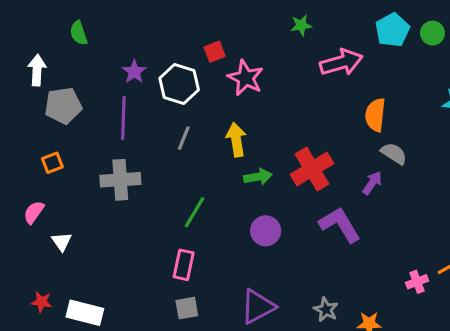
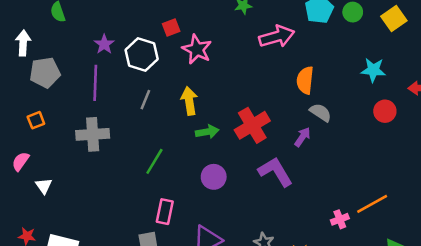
pink rectangle: (184, 265) -> (165, 212), moved

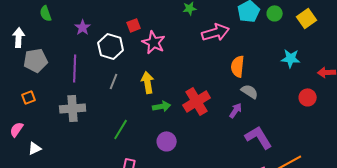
purple star: (104, 44) -> (83, 27), moved
red circle: (385, 111) -> (308, 97), moved
purple L-shape: (275, 172) -> (259, 137), moved
white triangle: (44, 186) -> (35, 148), turned 40

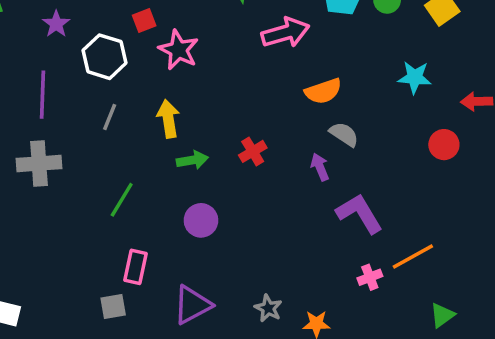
orange semicircle: (238, 66) -> (323, 91), turned -115
red cross: (197, 101) -> (253, 151), size x0.6
purple arrow: (236, 110) -> (320, 167), turned -56

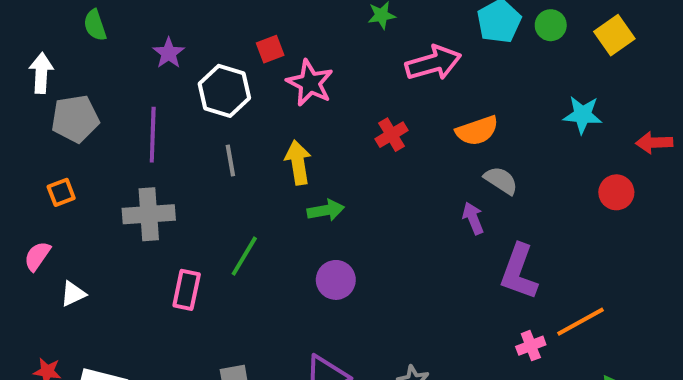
gray line: (110, 117) -> (230, 161), turned -32
red cross: (253, 151) -> (392, 135), moved
purple L-shape: (359, 213) -> (519, 272), turned -129
pink rectangle: (136, 267) -> (187, 290), moved

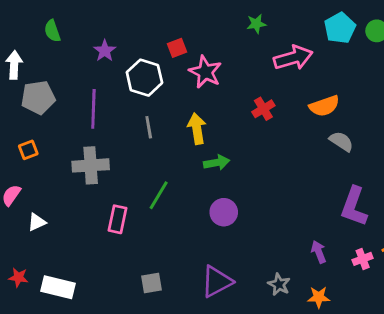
purple arrow: (473, 218) -> (319, 252), moved

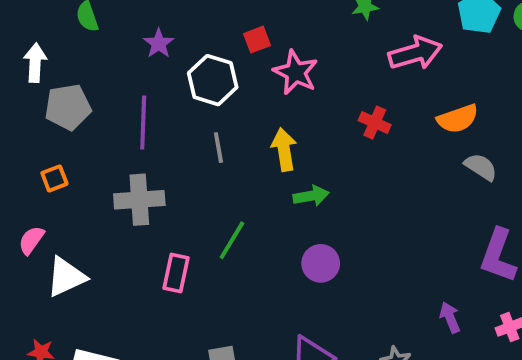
red cross: (263, 109) -> (375, 123), turned -35
white triangle: (37, 222) -> (66, 277), size x1.6

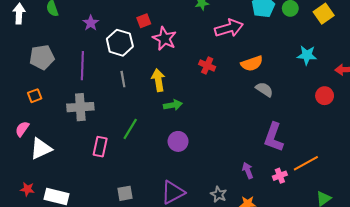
white arrow: (35, 63) -> (19, 14), moved

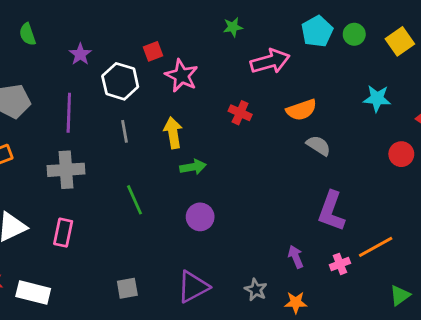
green line: (130, 129) -> (134, 200), turned -55
pink rectangle: (100, 147) -> (63, 233), moved

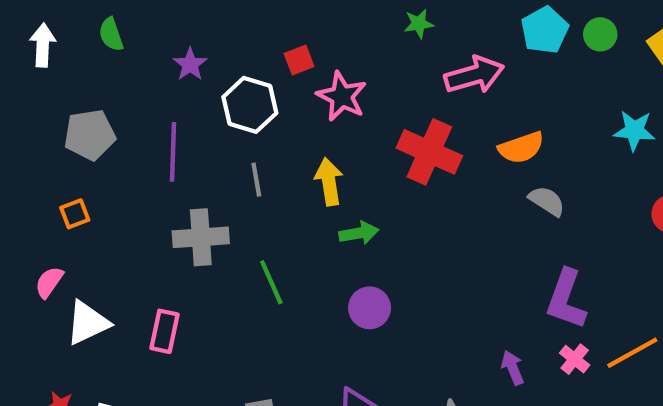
red cross: (240, 113) -> (429, 152), size x1.8
gray cross: (66, 170) -> (201, 237), moved
pink cross: (340, 264) -> (575, 359), moved, turned -30

